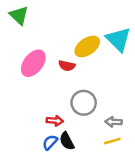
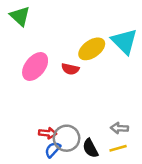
gray circle: (84, 103) -> (67, 138), moved
red arrow: (55, 121) -> (48, 133), moved
black semicircle: (67, 141) -> (90, 148), moved

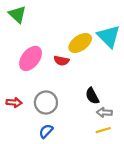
red arrow: (48, 133) -> (14, 103), moved
gray circle: (67, 138) -> (46, 103), moved
black semicircle: (90, 148) -> (92, 96), moved

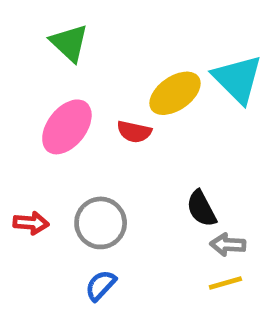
green triangle: (17, 14) -> (69, 43), moved

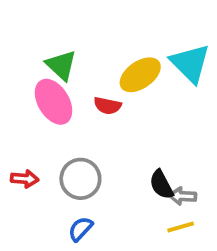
green triangle: (69, 43) -> (61, 65), moved
pink ellipse: (67, 127) -> (54, 102), turned -69
black semicircle: (201, 209) -> (161, 185), moved

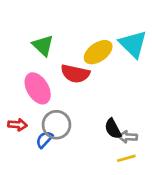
pink ellipse: (54, 102) -> (38, 88), moved
red semicircle: (107, 106) -> (75, 74), size x1.5
blue semicircle: (80, 229) -> (44, 139), moved

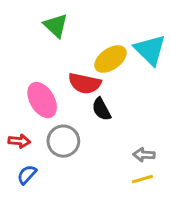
green triangle: (43, 45) -> (56, 26), moved
black semicircle: (113, 129) -> (101, 109), moved
blue semicircle: (44, 139) -> (27, 175), moved

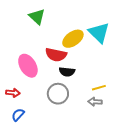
black semicircle: (101, 109) -> (67, 72), turned -56
gray circle: (63, 141) -> (58, 94), moved
yellow line: (142, 179) -> (99, 88), moved

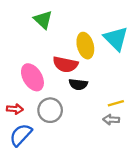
yellow ellipse: (73, 39) -> (85, 46), turned -70
gray circle: (58, 94) -> (50, 110), moved
blue semicircle: (18, 115) -> (21, 135), size x1.5

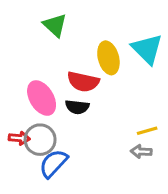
black semicircle: (78, 84) -> (77, 107), moved
gray circle: (50, 110) -> (40, 140), moved
blue semicircle: (21, 135) -> (53, 163), moved

